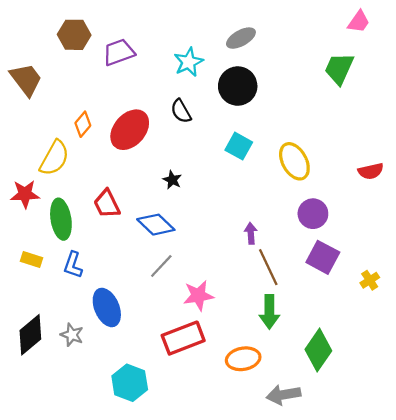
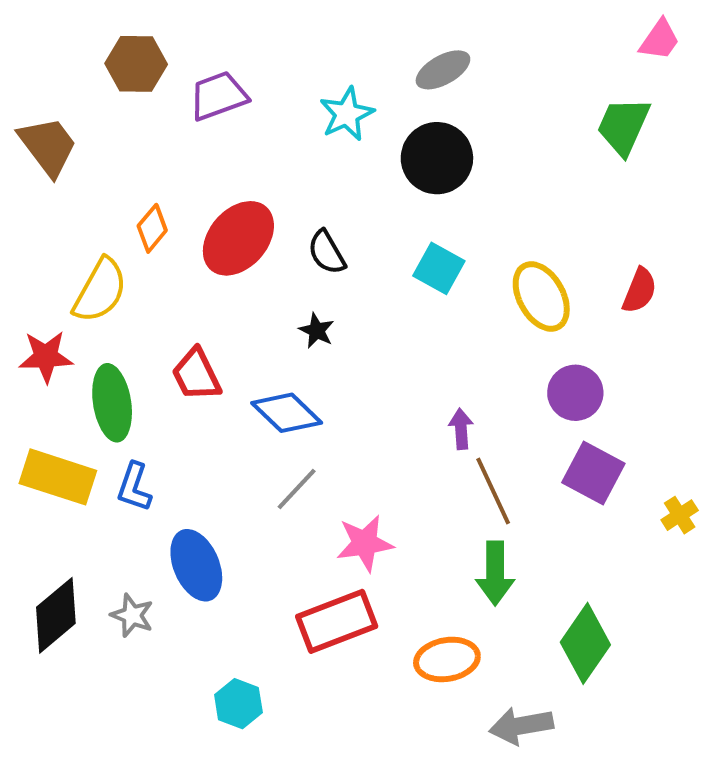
black semicircle: (181, 111) -> (327, 252), moved
red semicircle: (371, 171) -> (640, 290), moved, turned -55
yellow rectangle: (32, 259) -> (58, 477), size x1.8
cyan hexagon: (130, 383) -> (238, 704), size x0.7

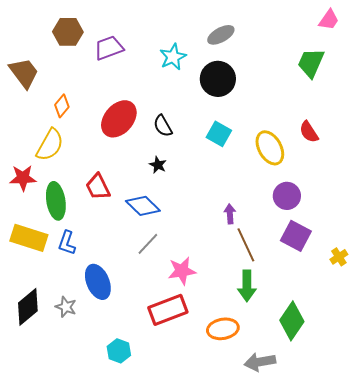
orange diamond: (152, 228) -> (62, 106), moved
red semicircle: (640, 290) -> (309, 132), moved, turned 125

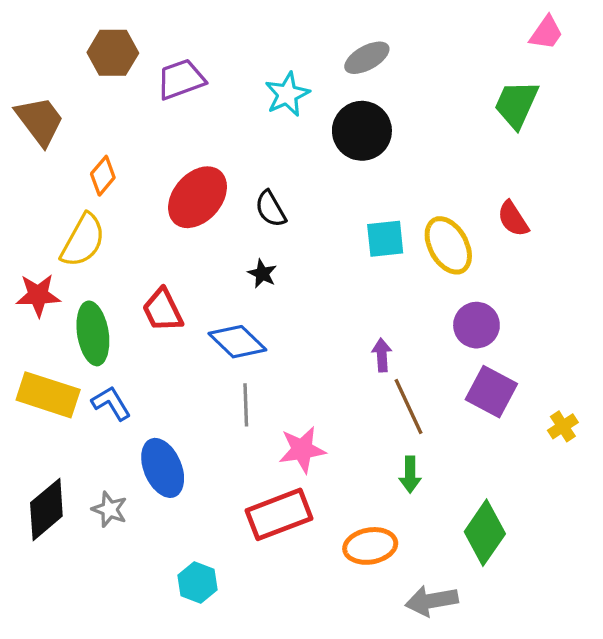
cyan square: (219, 134) -> (385, 239), moved, turned -35
blue L-shape: (67, 243) -> (111, 403), turned 130
gray line: (148, 244) -> (246, 405), turned -45
green arrow: (247, 286) -> (410, 475), size x0.7

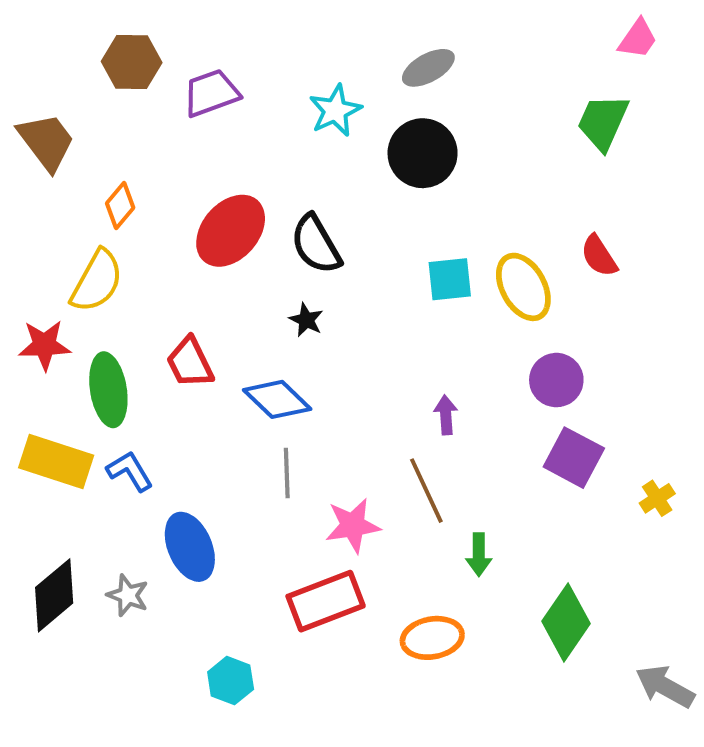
black semicircle: (271, 209) -> (316, 244), size x1.4
brown line: (408, 406) -> (426, 491), moved
gray arrow: (432, 601) -> (665, 686), moved, turned 39

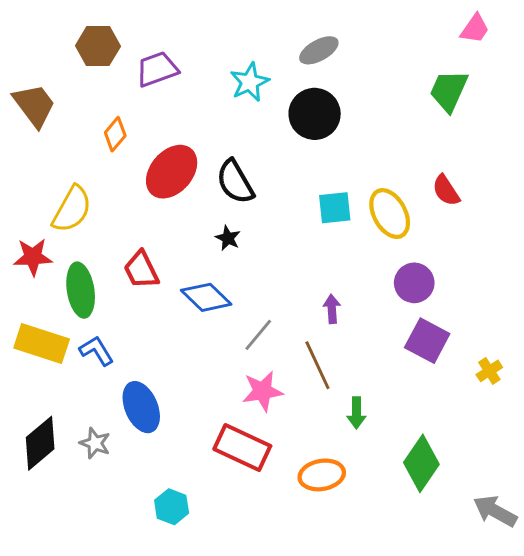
orange diamond: (120, 206) -> (115, 134), moved
gray line: (287, 473) -> (258, 335), moved, turned 42
red rectangle: (326, 601) -> (242, 448), turned 46

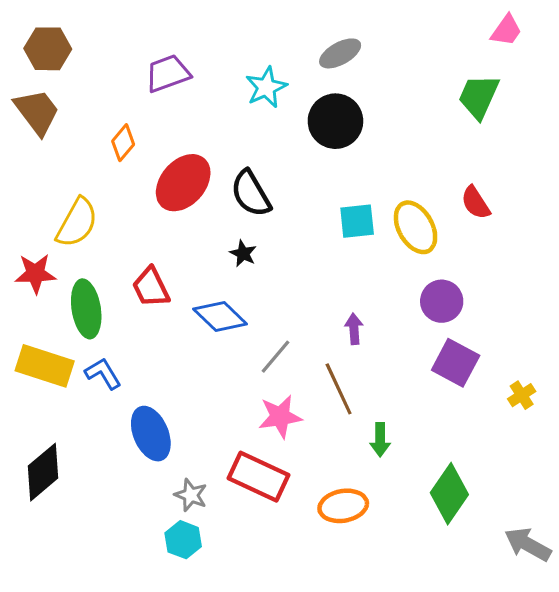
brown hexagon: (98, 46) -> (48, 49), moved
gray star: (95, 443) -> (191, 495), moved

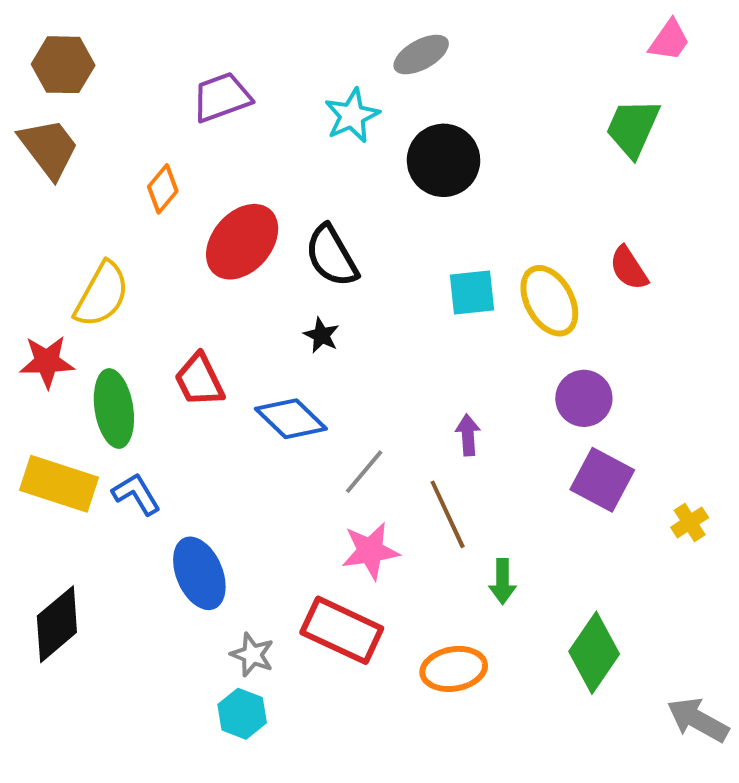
gray ellipse: (340, 53) -> (421, 55), moved

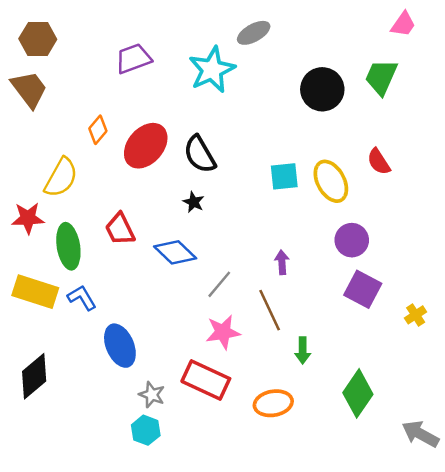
cyan star: (352, 116) -> (212, 70), size x1.4
black circle: (444, 160) -> (322, 89), moved
orange diamond: (163, 189) -> (98, 130), moved

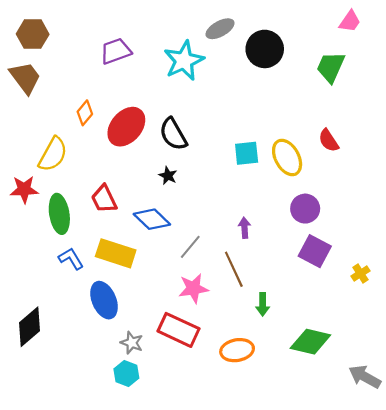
black circle: (322, 89) -> (265, 49), moved
yellow rectangle: (35, 292) -> (116, 253), moved
green diamond: (358, 393) -> (310, 342), turned 69

